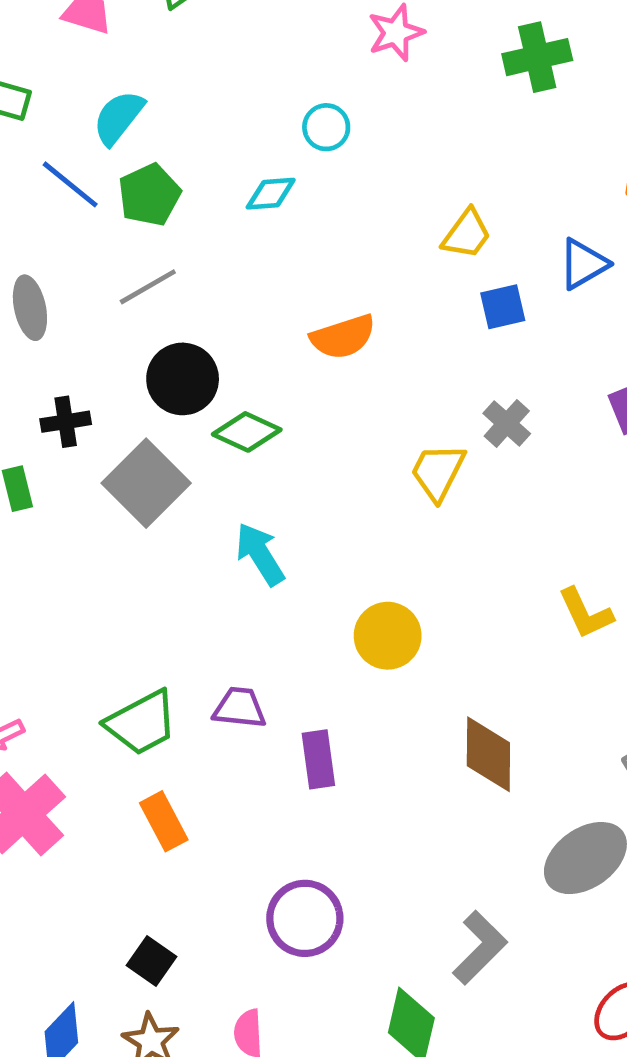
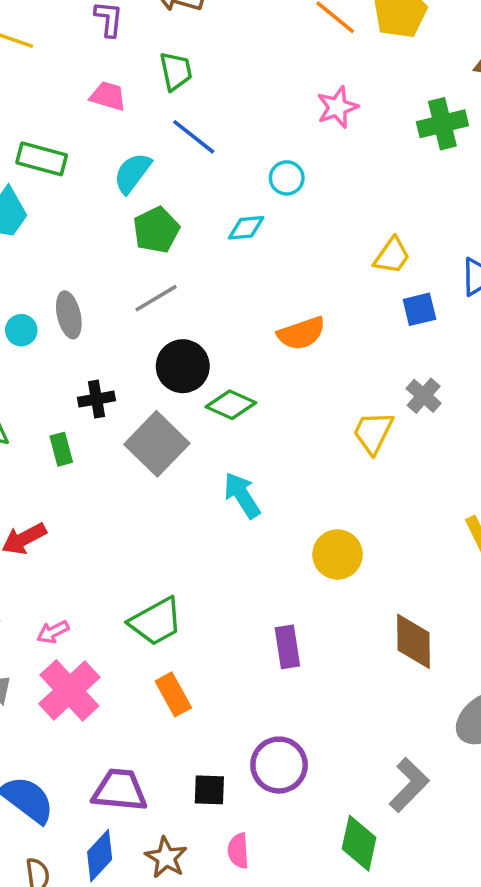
blue line: (70, 184) -> (194, 137), moved
purple trapezoid: (240, 708) -> (119, 790), moved, size x1.4
black square: (152, 961) -> (209, 790), moved, turned -32

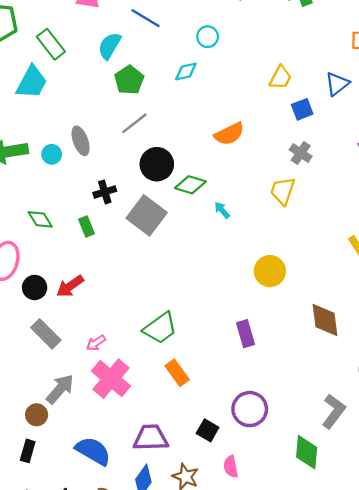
green rectangle: (42, 159) -> (51, 44), turned 44
gray cross: (424, 396) -> (301, 153), moved
cyan arrow: (242, 495) -> (222, 210), moved, size x0.6
black square: (209, 790) -> (208, 430), turned 35

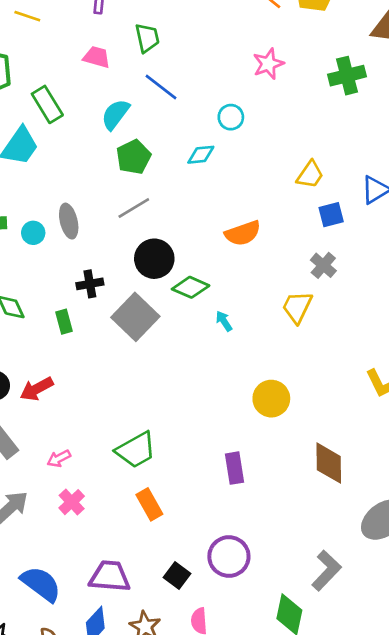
pink cross: (111, 379) -> (72, 502), size x0.6

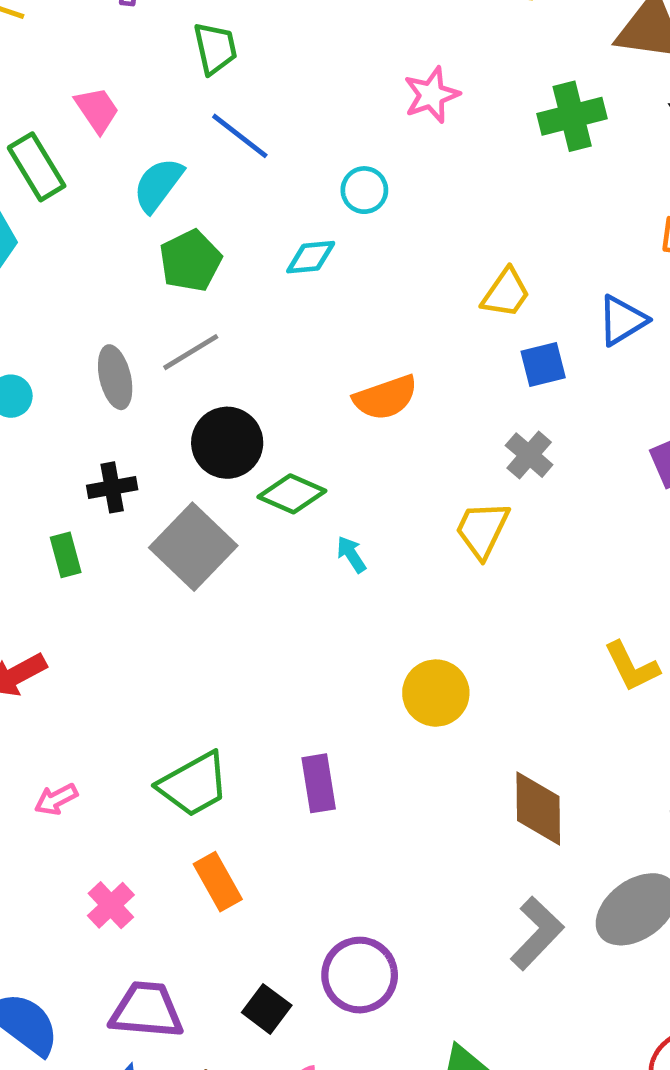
pink trapezoid: (97, 57) -> (97, 110), moved, turned 40
gray ellipse: (69, 221) -> (115, 377), moved
purple rectangle: (234, 468) -> (319, 783), moved
pink cross: (72, 502) -> (111, 905), moved
gray L-shape: (326, 571) -> (537, 933), moved

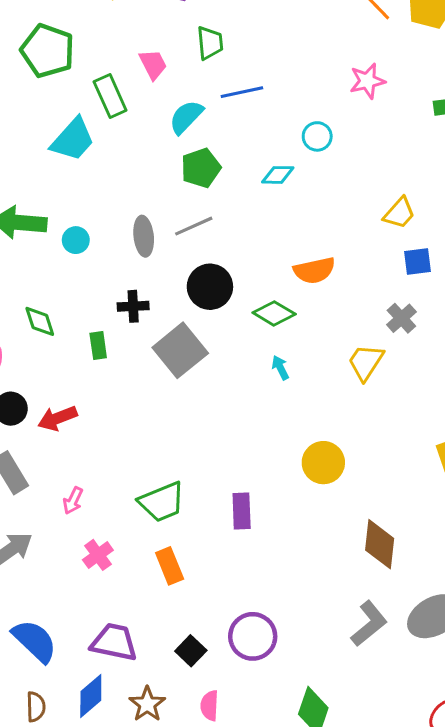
green trapezoid: (215, 48) -> (210, 43), moved
blue line: (240, 136) -> (242, 92), turned -57
green diamond: (292, 494) -> (274, 313), moved
pink arrow: (56, 799) -> (73, 501), turned -44
pink cross: (111, 905) -> (98, 555), moved

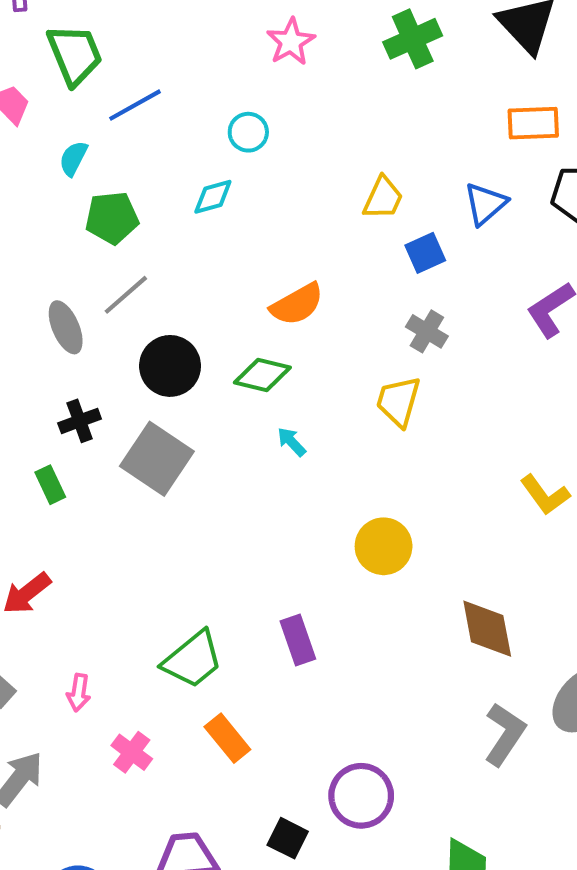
green trapezoid: (210, 43) -> (75, 55), size x1.4
cyan semicircle: (186, 117) -> (73, 158), size x0.7
green pentagon: (201, 168) -> (112, 218), turned 30

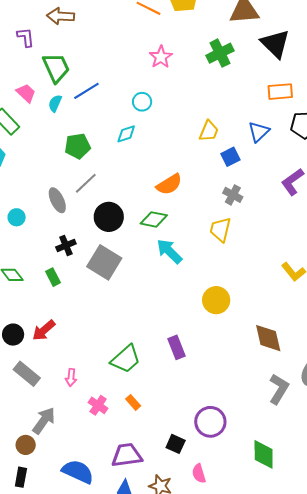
cyan semicircle: (73, 158) -> (55, 103), moved
cyan arrow: (292, 442) -> (169, 251), size x1.8
orange rectangle: (227, 738) -> (133, 402), moved, size x0.7

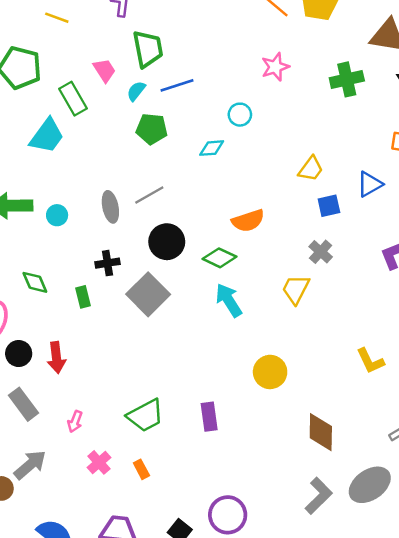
green pentagon: (78, 146) -> (152, 129), moved
red arrow: (44, 330) -> (56, 358), turned -70

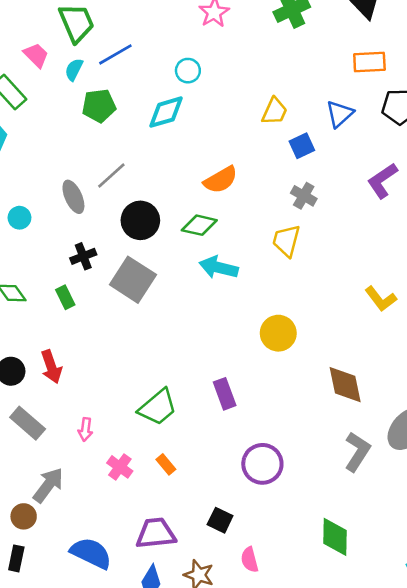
cyan diamond: (212, 148) -> (166, 112), size x1.4
cyan arrow: (229, 300) -> (219, 268), turned -32
purple circle: (228, 515) -> (262, 464), moved

